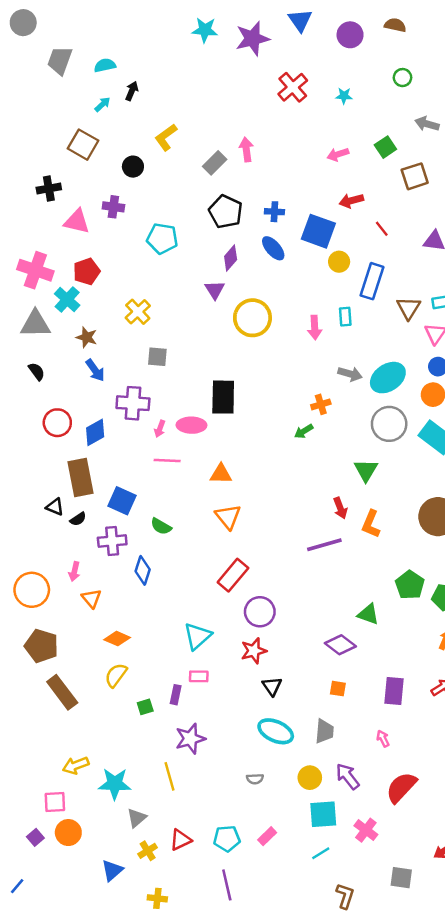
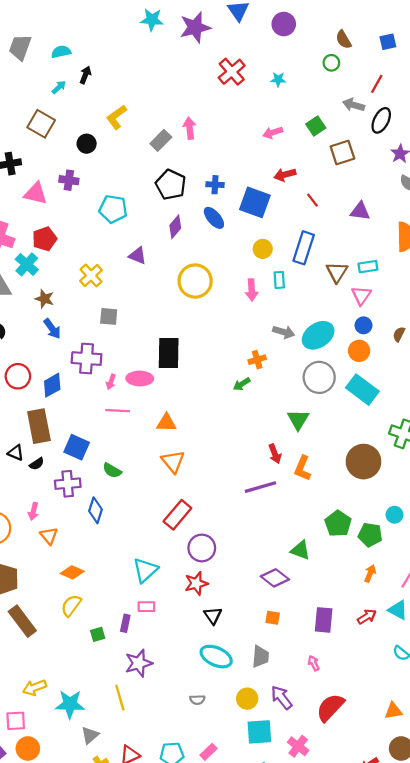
brown semicircle: (395, 25) -> (344, 40), moved, turned -132
yellow circle: (339, 262) -> (263, 249), moved
purple triangle: (215, 290) -> (138, 256), moved, turned -36

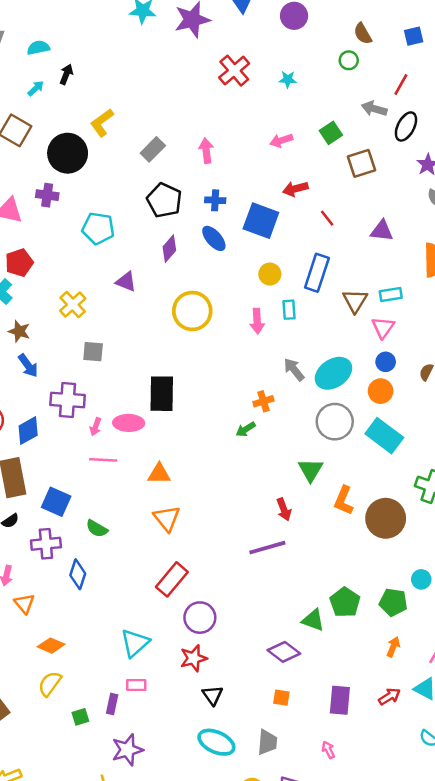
pink arrow: (190, 128) -> (206, 151), moved
black circle: (87, 144) -> (68, 153), size x1.8
gray arrow: (284, 332) -> (294, 369), turned -145
orange L-shape: (303, 468) -> (344, 501), moved
green pentagon: (338, 524) -> (345, 602), moved

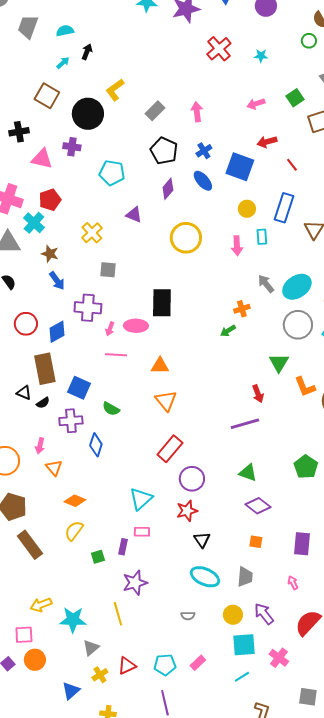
blue cross: (215, 200) -> (204, 151), turned -35
orange L-shape: (344, 501) -> (305, 387), turned -45
green triangle: (313, 620) -> (248, 473), moved

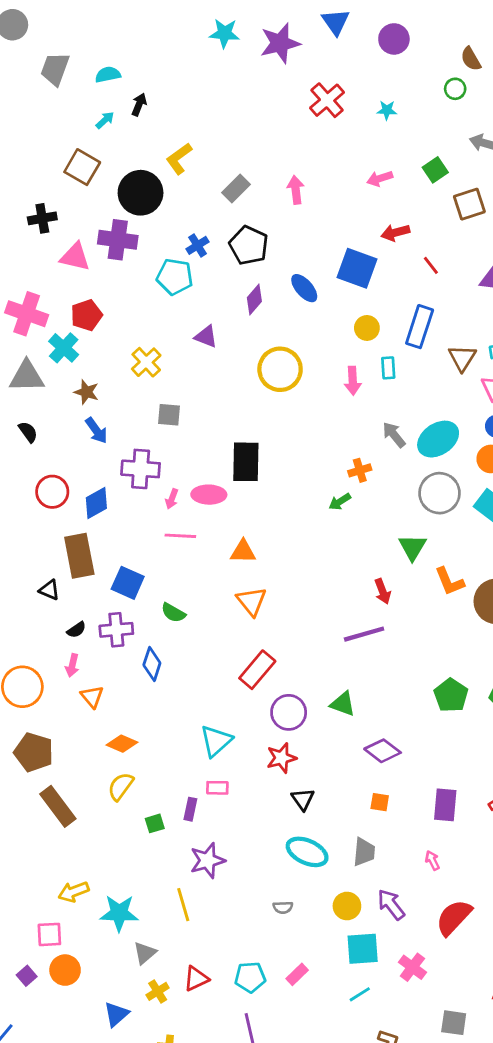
purple cross: (72, 147) -> (118, 240), size x1.5
blue cross: (204, 151) -> (197, 245), moved
black semicircle: (43, 403) -> (76, 630), moved
green triangle: (248, 473) -> (343, 704), moved

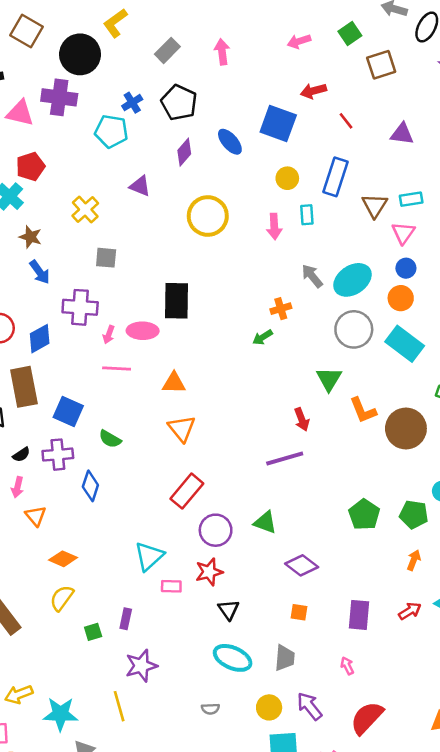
pink rectangle: (217, 788) -> (171, 586), moved

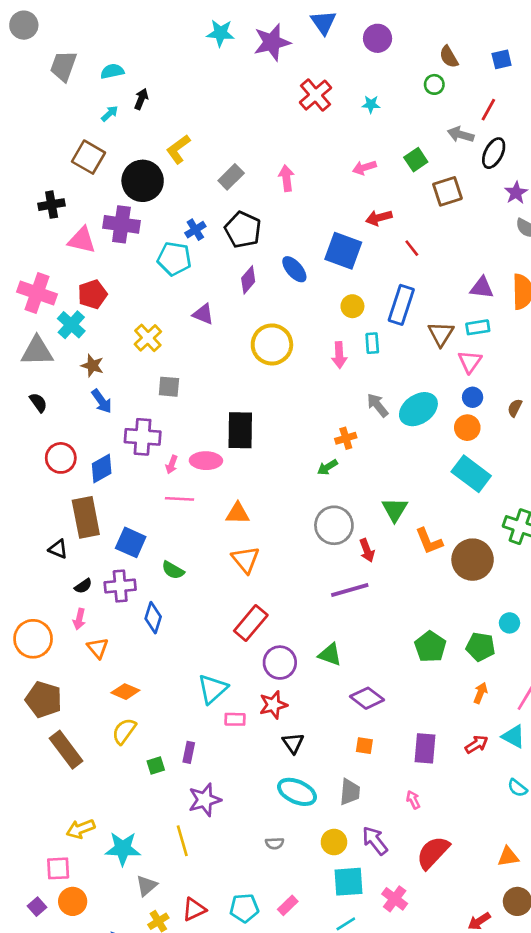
purple triangle: (402, 134) -> (482, 288), moved
gray circle: (354, 329) -> (334, 525), moved

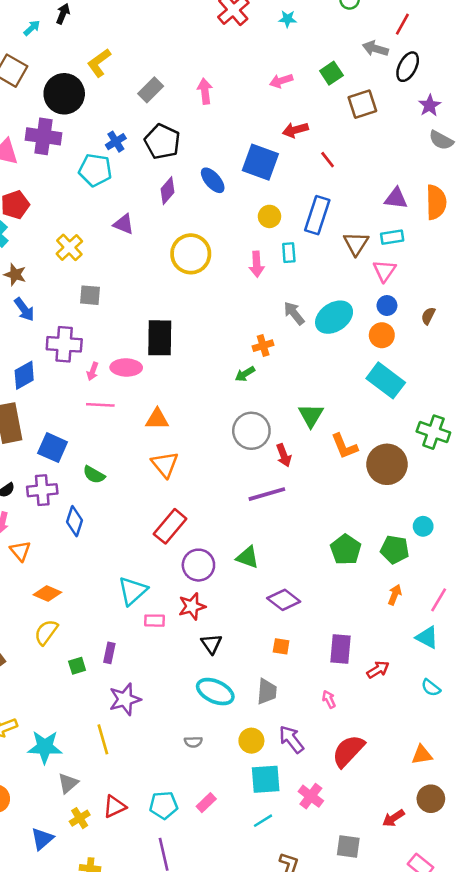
red arrow: (476, 744) -> (378, 670), moved

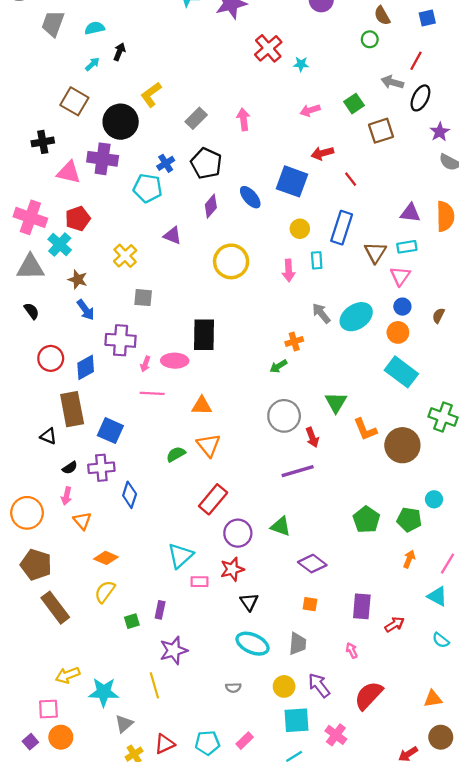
cyan star: (288, 19) -> (301, 64), moved
green semicircle: (94, 475) -> (176, 454), moved, turned 120

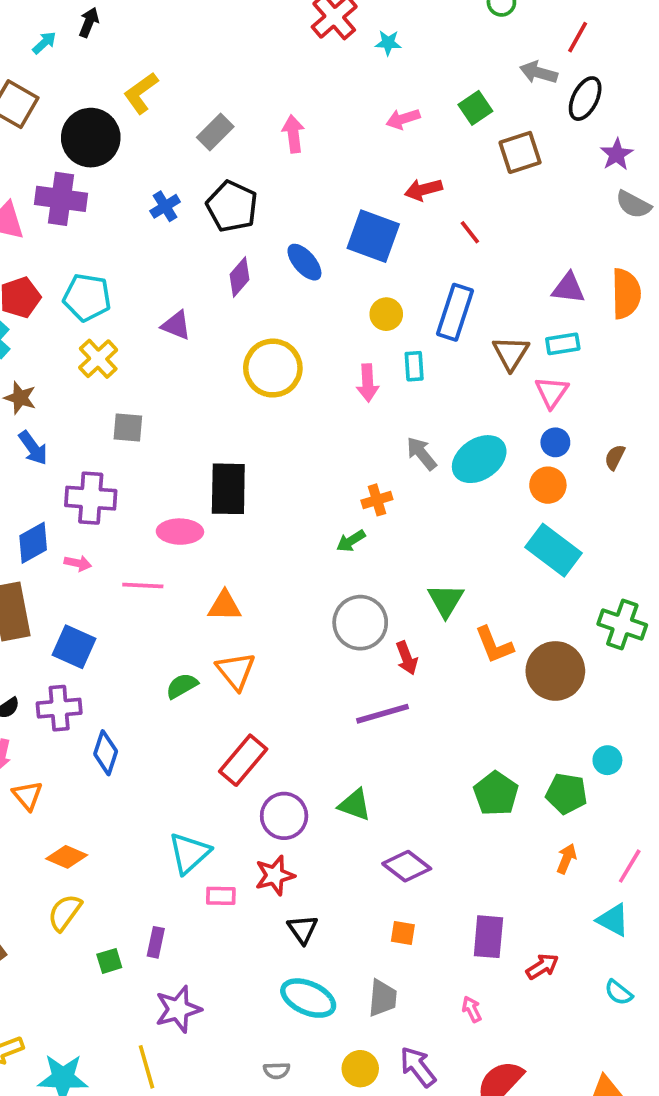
cyan pentagon: (148, 188) -> (87, 297), moved
pink arrow: (145, 364) -> (78, 563), moved, turned -98

